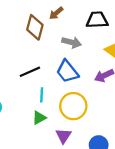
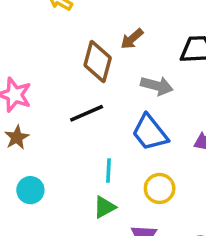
black line: (30, 72) -> (87, 113), moved
yellow circle: (73, 106) -> (160, 188), size x0.7

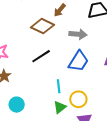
brown diamond: (98, 62) -> (43, 26), turned -70
blue trapezoid: (150, 133) -> (78, 61), turned -100
yellow circle: (160, 188) -> (78, 99), moved

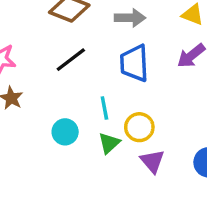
blue trapezoid: (78, 61) -> (134, 63), turned 150
cyan circle: (17, 105) -> (65, 132), moved

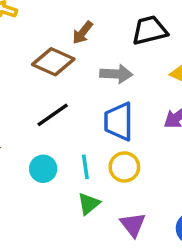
yellow circle: (139, 127) -> (124, 167), moved
cyan circle: (65, 132) -> (43, 169), moved

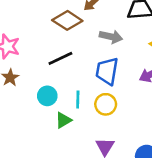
green triangle: (89, 204) -> (63, 120), moved

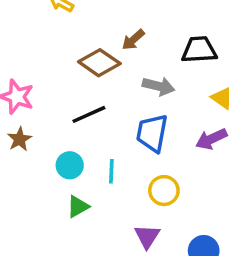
yellow circle: (106, 104) -> (164, 191), moved
green triangle: (63, 120) -> (78, 207), moved

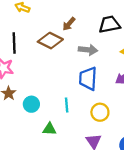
black line: (89, 114) -> (14, 43), moved, turned -60
cyan circle: (70, 165) -> (31, 104), moved
green triangle: (78, 207) -> (49, 129), turned 40

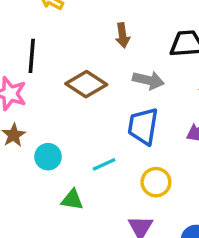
brown arrow: (69, 24) -> (123, 35), turned -56
brown diamond: (50, 41) -> (86, 84), moved
cyan line: (67, 105) -> (104, 164), turned 64

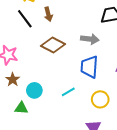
brown arrow: (123, 35) -> (48, 14), moved
black line: (32, 56) -> (25, 19), moved, turned -36
green triangle: (72, 200) -> (21, 108), moved

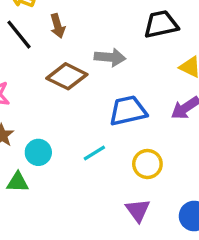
gray arrow: (90, 39) -> (110, 57), moved
blue trapezoid: (89, 67) -> (128, 111), turned 75

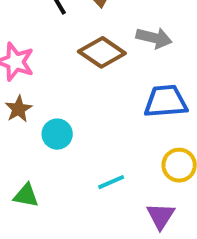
cyan line: (94, 153) -> (111, 182), moved
green triangle: (18, 182) -> (26, 195), moved

